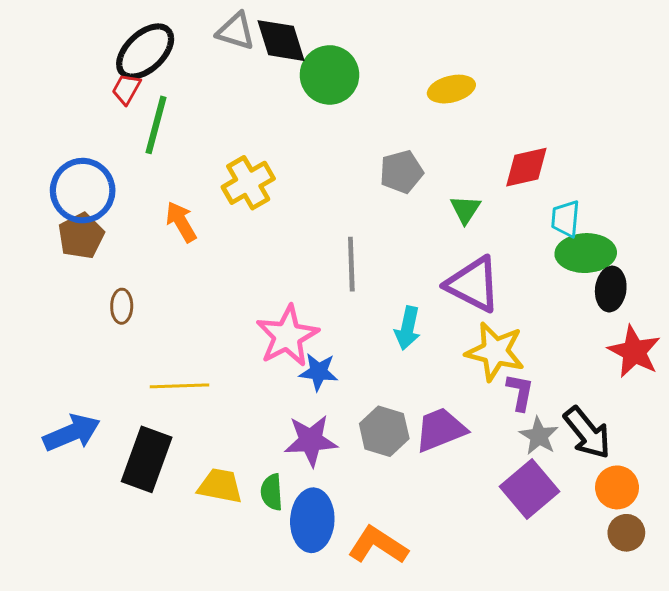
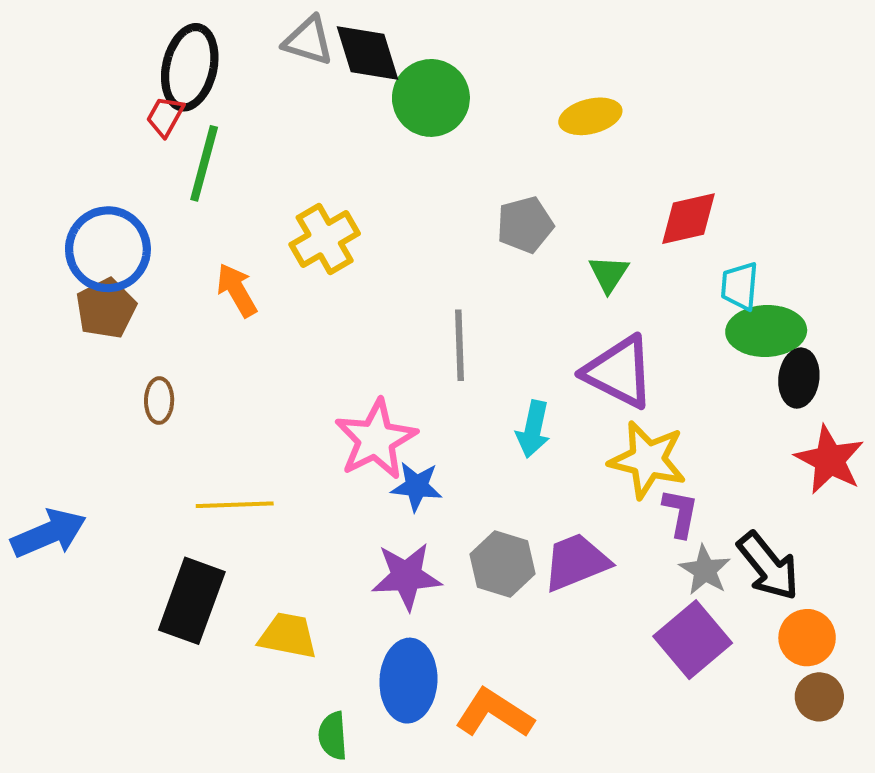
black ellipse: (145, 52) -> (190, 67), turned -34
blue arrow: (72, 433) -> (49, 533), moved
green semicircle: (272, 492) -> (333, 736), moved

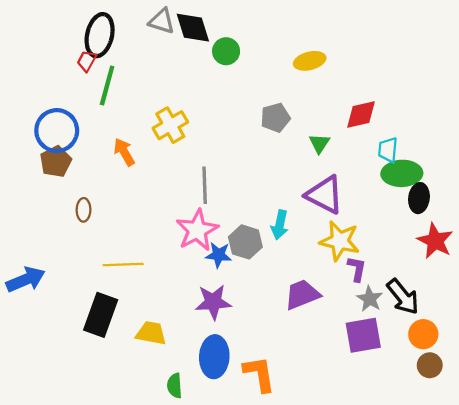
green circle: (431, 98) -> (226, 51), size x0.7
gray line: (460, 345) -> (205, 185), moved
gray hexagon: (502, 564) -> (245, 242), moved
purple square: (693, 640) -> (363, 335), turned 30
orange L-shape: (494, 713) -> (259, 374), turned 48

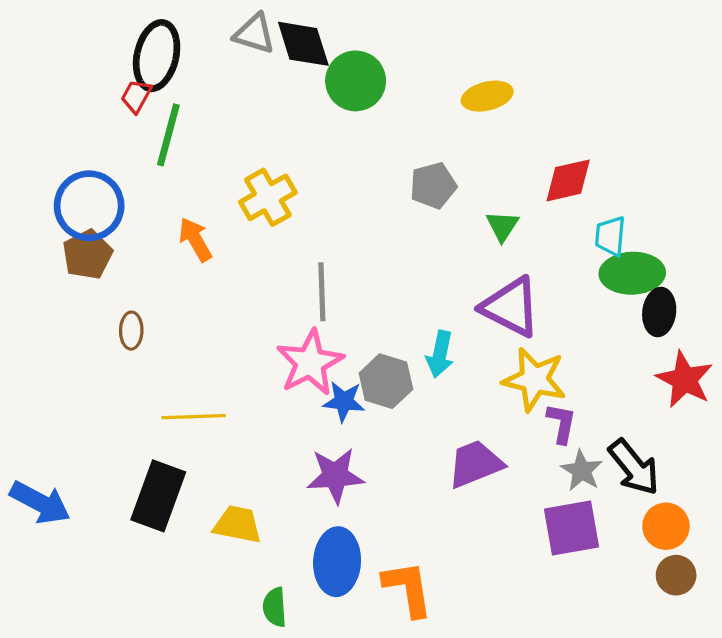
green circle: (226, 51) -> (356, 81), size x1.4
blue arrow: (26, 280) -> (40, 503), moved, turned 51

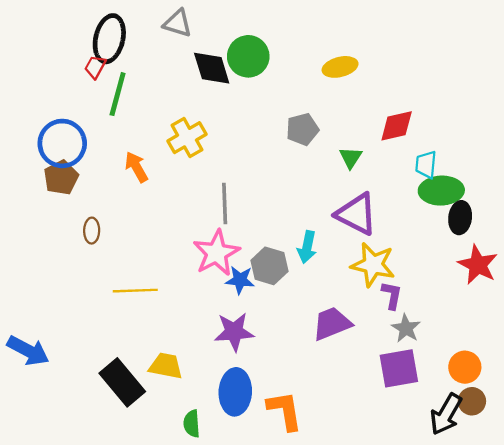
black diamond: (303, 44) -> (212, 68), moved
black arrow: (634, 467) -> (446, 414), moved, turned 69
black rectangle: (158, 496) -> (122, 382), moved, turned -60

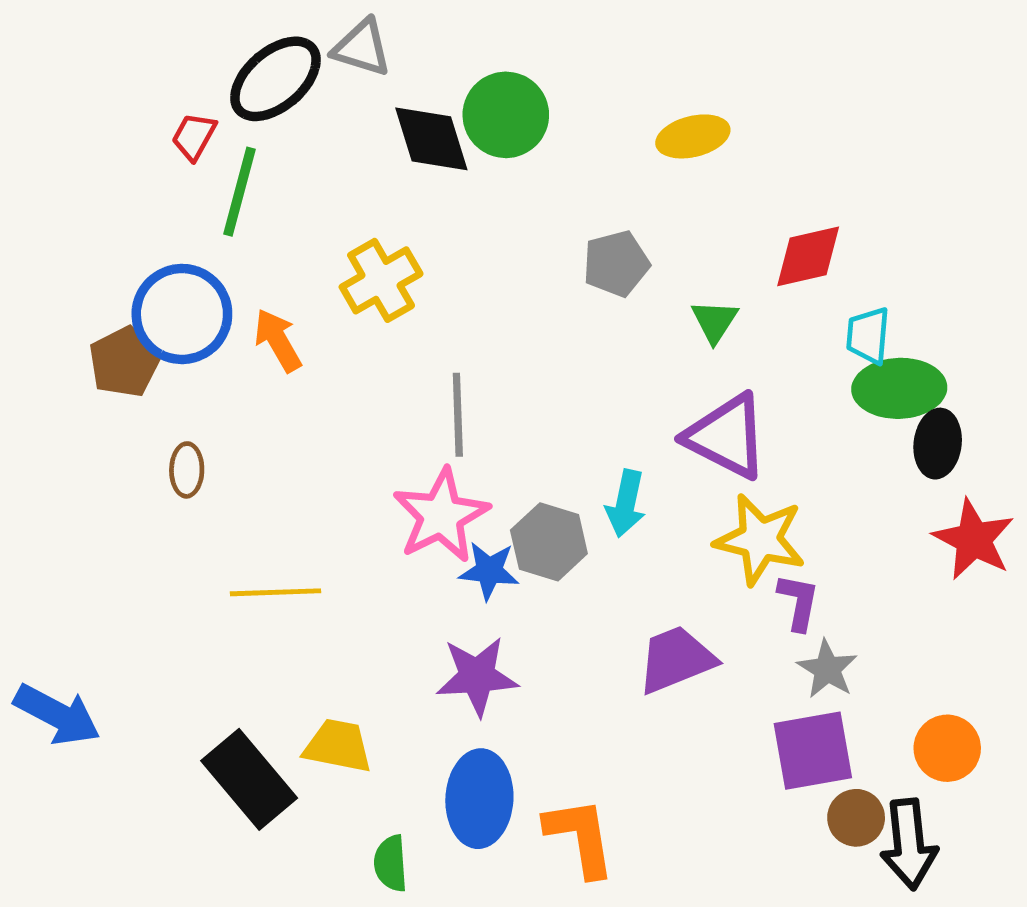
black ellipse: (109, 39) -> (275, 79), moved, turned 36
blue circle: (62, 143) -> (182, 314), moved
brown circle: (472, 401) -> (856, 818), moved
black arrow: (446, 414) -> (909, 844), turned -36

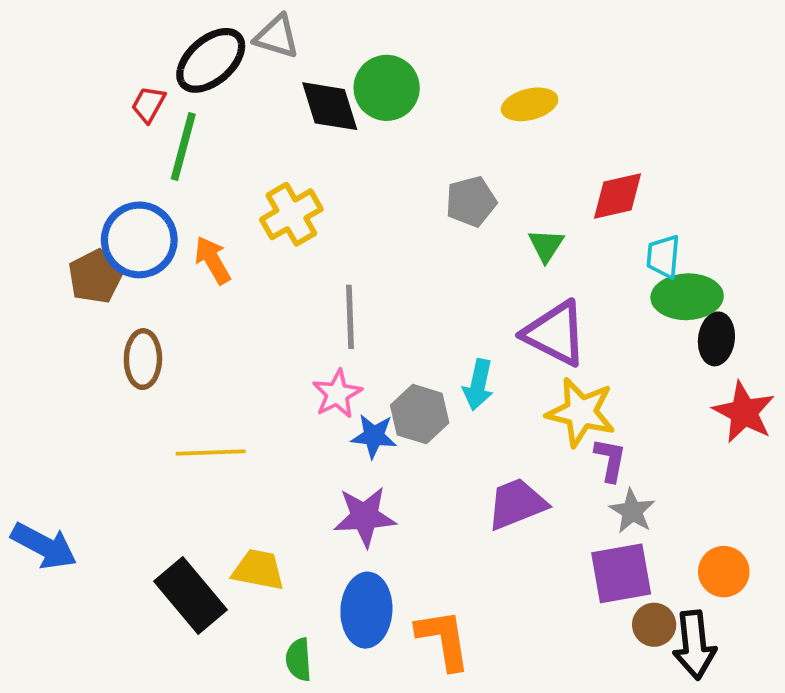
brown ellipse: (187, 470) -> (143, 359), size x1.4
pink star: (441, 516) -> (337, 394), size x0.7

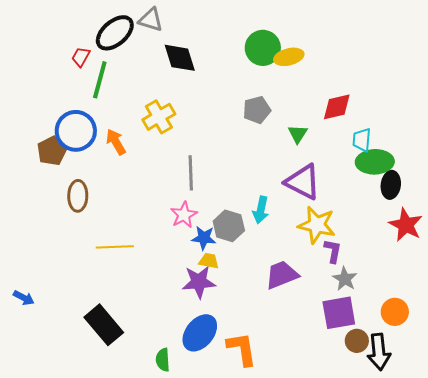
green circle: (387, 88) -> (263, 48), moved
blue arrow: (44, 546) -> (24, 298), size x0.6
yellow trapezoid: (258, 570) -> (209, 261), moved, size x0.7
blue ellipse: (366, 610) -> (200, 333), turned 36

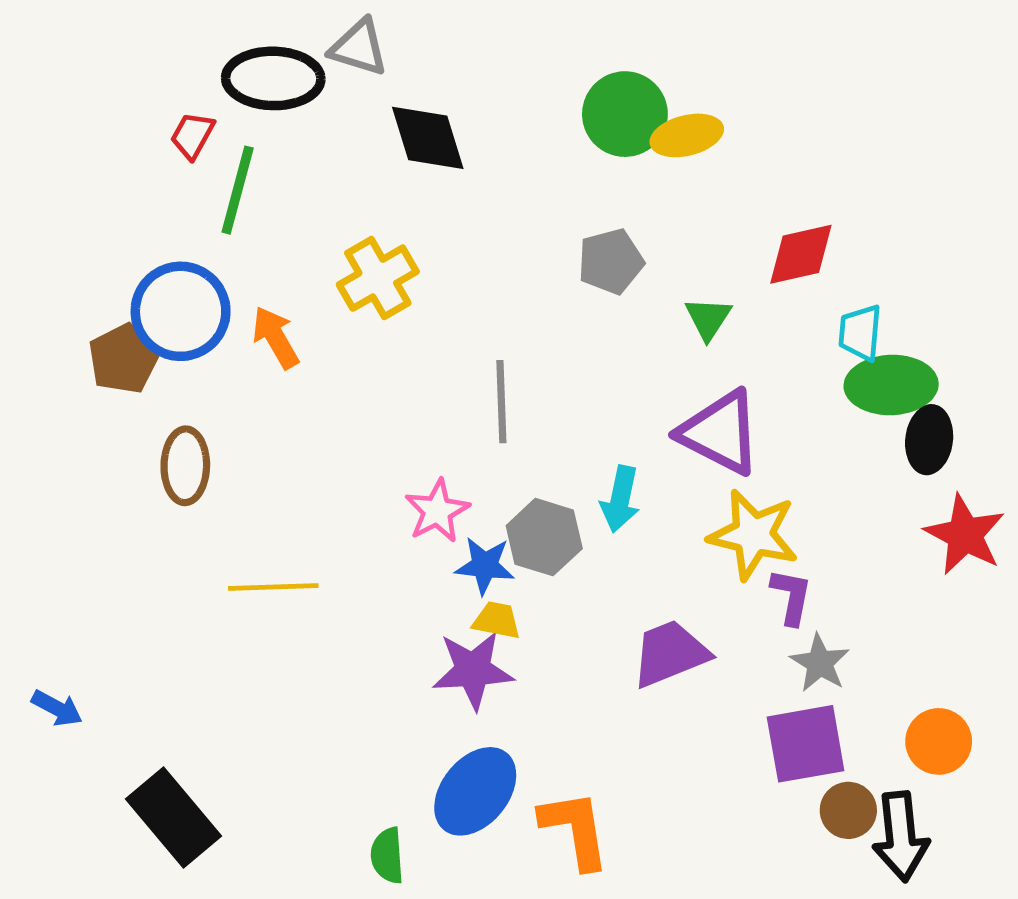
black ellipse: (115, 33) -> (273, 78), turned 42
gray line: (191, 173) -> (501, 402), moved
black rectangle: (104, 325) -> (173, 817), moved

